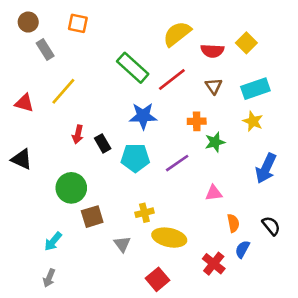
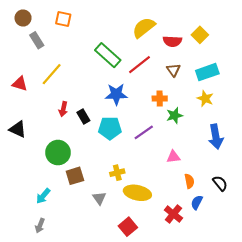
blue arrow: (266, 168) -> (216, 137), turned -35

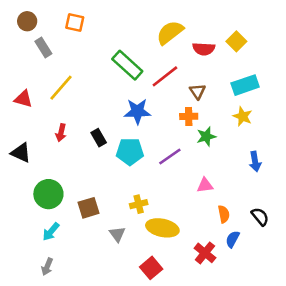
brown triangle: (173, 70) -> (197, 91), moved
red arrow: (63, 109) -> (61, 133), moved
blue arrow: (216, 137) -> (255, 161), size x0.7
green circle: (58, 153) -> (48, 194), moved

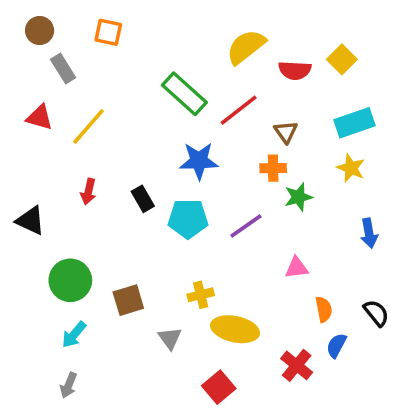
red triangle: (23, 99) -> (40, 117), moved

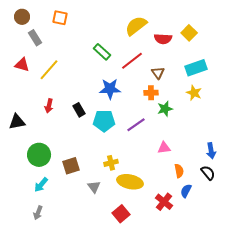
green rectangle: (184, 94) -> (102, 52), size x0.7
black triangle: (31, 221) -> (17, 122), turned -36
blue arrow: (369, 233) -> (211, 151), moved

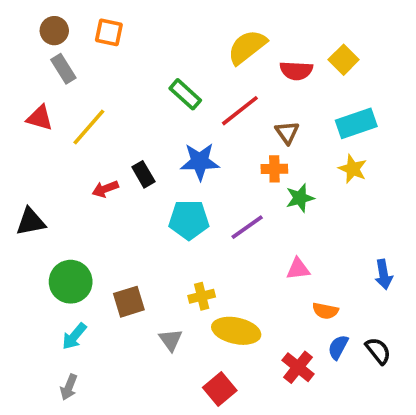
brown circle: (22, 17) -> (54, 31), moved
red arrow: (49, 106) -> (105, 189), moved, turned 56
black rectangle: (79, 110) -> (143, 174), moved
orange semicircle: (179, 171) -> (325, 311), turned 112
black semicircle: (208, 173) -> (378, 351), moved

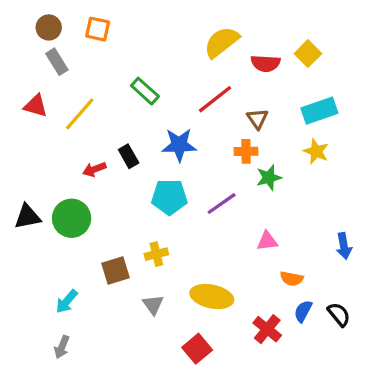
green rectangle: (185, 94) -> (145, 91), moved
black triangle: (31, 222) -> (28, 217), moved
green circle: (71, 282) -> (72, 218), moved
yellow cross: (202, 296) -> (156, 254), moved

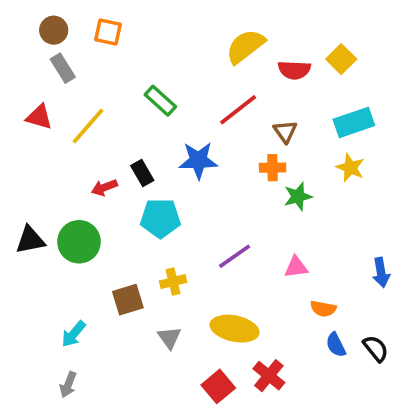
cyan pentagon: (169, 197) -> (160, 218), moved
purple line: (222, 204) -> (235, 256), moved
blue semicircle: (303, 311) -> (336, 345), turned -55
red cross: (267, 329) -> (269, 376), moved

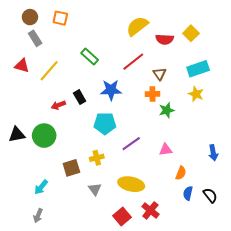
cyan pentagon: (160, 218) -> (105, 123), moved
orange semicircle: (323, 309) -> (181, 173), turned -80
blue semicircle: (336, 345) -> (188, 193), turned 40

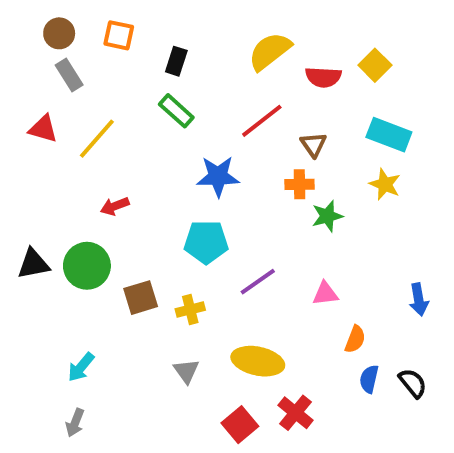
cyan rectangle: (198, 69) -> (389, 135), turned 40
black rectangle: (80, 97) -> (176, 61), moved, turned 48
brown square: (71, 168) -> (141, 298), moved

